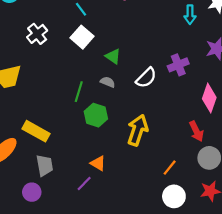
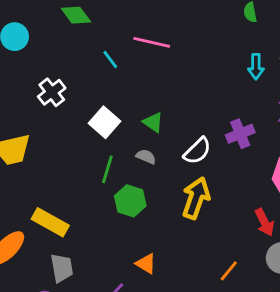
white square: (82, 37) -> (105, 122), moved
yellow arrow: (138, 130) -> (196, 198), moved
orange triangle: (98, 163) -> (146, 264), moved

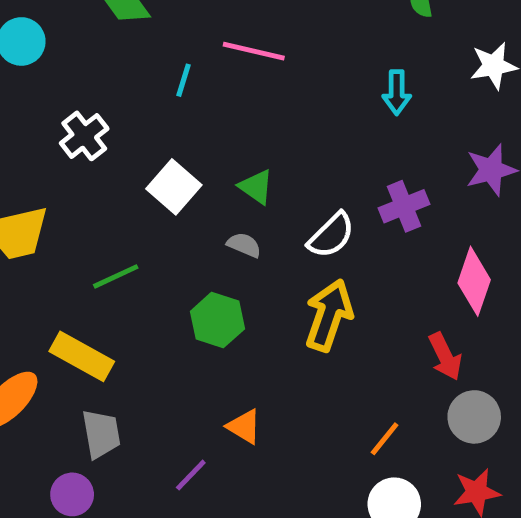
cyan line: (110, 59) -> (184, 80), turned 54
cyan arrow: (256, 67) -> (397, 92), moved
green line: (107, 169) -> (116, 276), moved, turned 48

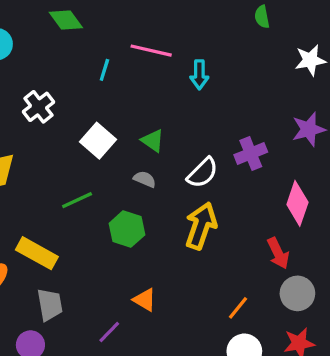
cyan arrow: (397, 92) -> (199, 75), moved
green line: (116, 276) -> (77, 200), moved

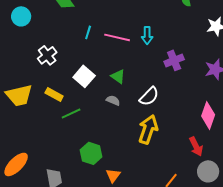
pink line: (151, 51) -> (117, 37), moved
purple cross: (251, 153) -> (174, 60), moved
green hexagon: (127, 229) -> (91, 153), moved
yellow rectangle: (37, 253) -> (54, 94), moved, size x0.7
orange triangle: (145, 300) -> (113, 175), turned 35

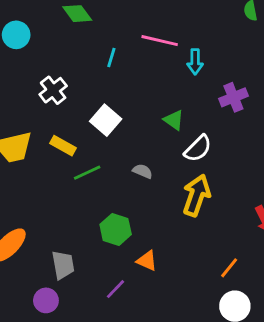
pink line: (117, 37) -> (160, 41), moved
green triangle: (118, 76) -> (174, 120), moved
gray semicircle: (113, 100) -> (143, 171), moved
orange triangle: (113, 175) -> (147, 261), turned -42

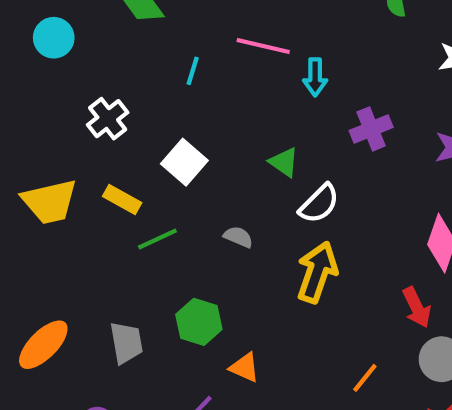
gray trapezoid: (63, 265) -> (126, 343), moved

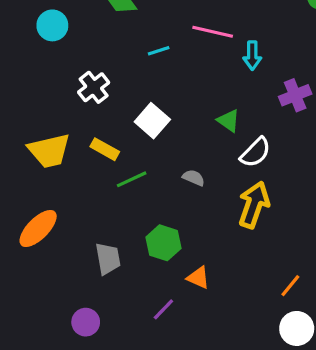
cyan line: (193, 71) -> (159, 51), turned 55
orange ellipse: (43, 345) -> (38, 229), moved

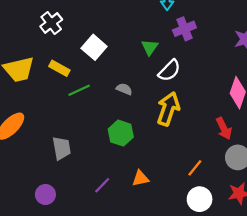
purple cross: (295, 95) -> (184, 29), moved
green triangle: (228, 121) -> (150, 47), turned 30
green hexagon: (163, 243) -> (121, 133), moved
orange triangle: (198, 278) -> (140, 178), moved, turned -36

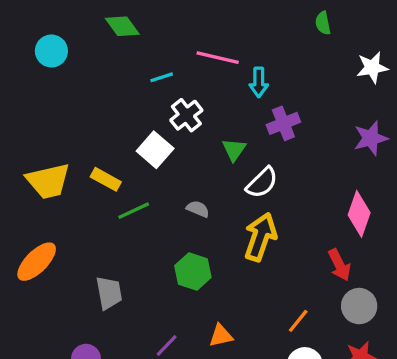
white cross: (51, 23) -> (186, 115), moved

